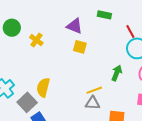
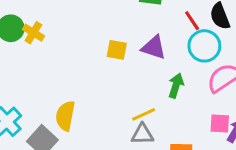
purple triangle: (75, 26) -> (154, 47), moved
yellow cross: (36, 40) -> (33, 33), moved

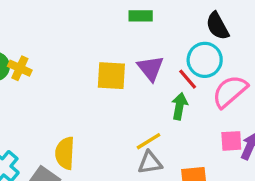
red line: (192, 21) -> (188, 79), moved
purple triangle: (154, 47) -> (151, 68), turned 40
yellow square: (117, 50) -> (111, 76), size x1.4

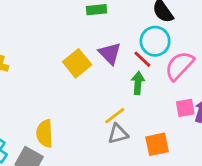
yellow square: (111, 76) -> (77, 63), turned -36

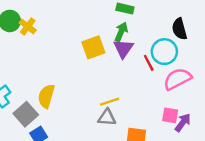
green arrow: (138, 83) -> (121, 32), moved

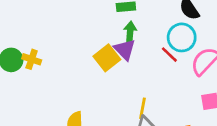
purple triangle: (123, 49) -> (125, 50), moved
yellow line: (110, 102) -> (143, 108), turned -42

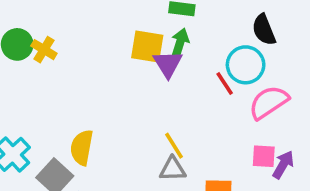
yellow square: (107, 58) -> (147, 46), moved, turned 35
yellow line: (143, 108) -> (174, 146), turned -55

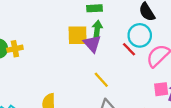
yellow cross: (44, 50) -> (15, 49), turned -32
yellow line: (174, 146) -> (101, 80), moved

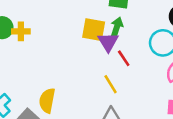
red line: (129, 49) -> (124, 58), moved

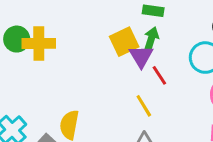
yellow square: (94, 30) -> (124, 42), turned -35
yellow cross: (21, 31) -> (39, 43), size x1.5

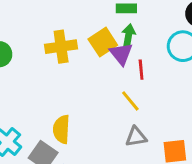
yellow cross: (39, 43) -> (61, 47), moved
red line: (159, 75) -> (141, 70), turned 36

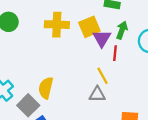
green arrow: (128, 36) -> (122, 30), moved
gray triangle: (136, 137) -> (97, 94), moved

